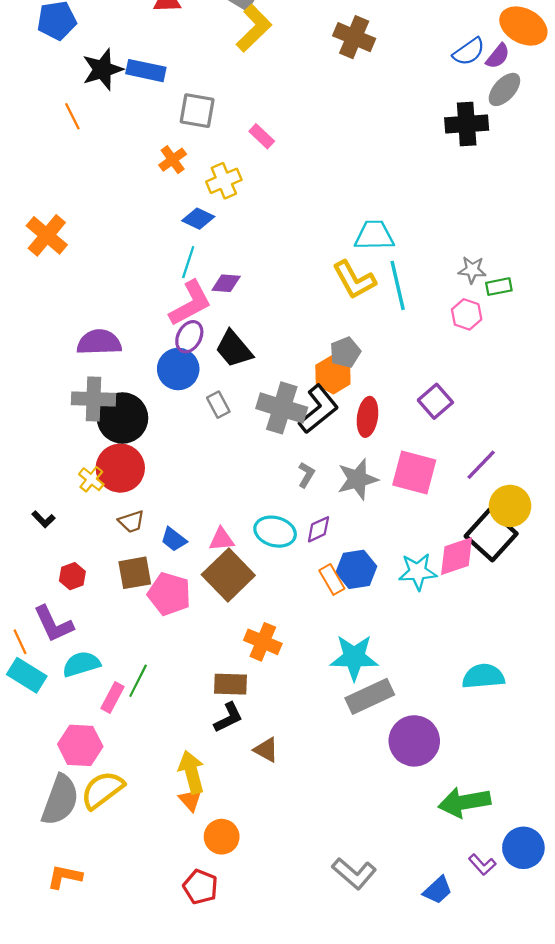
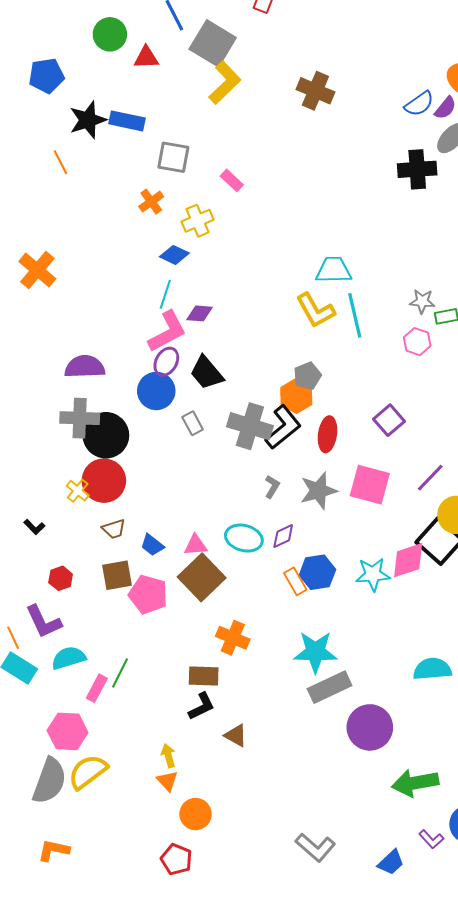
yellow arrow: (192, 772) -> (168, 756), size x0.6

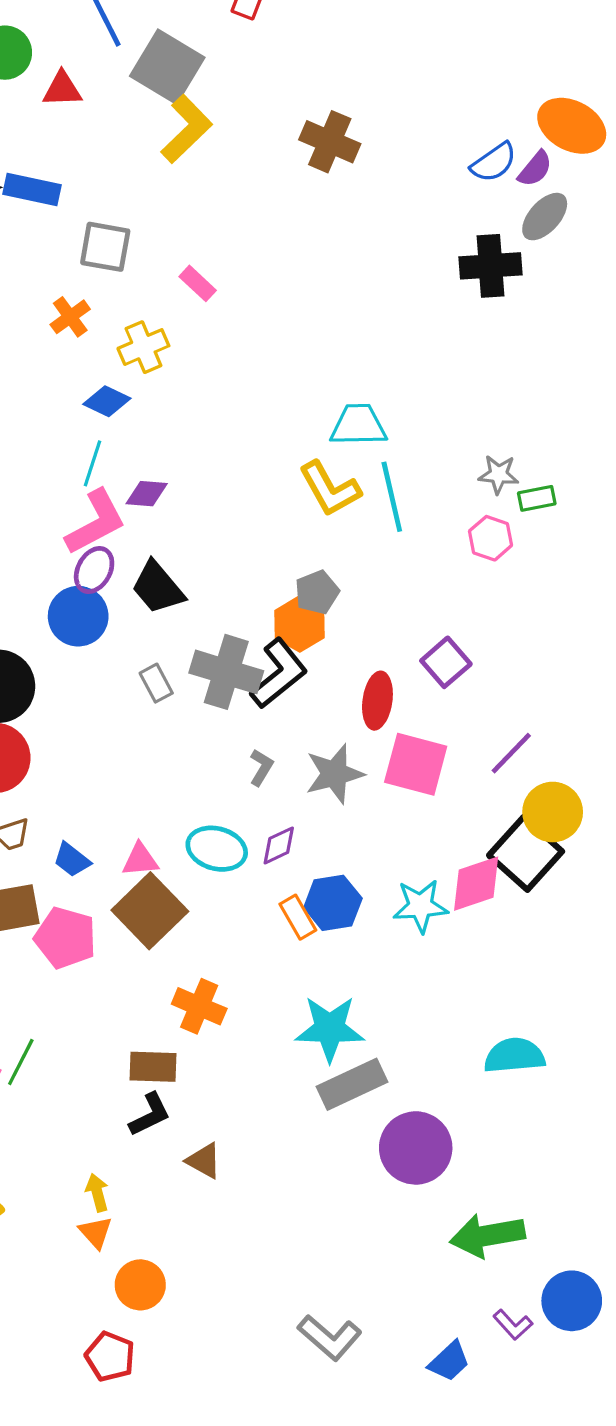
gray rectangle: (193, 423) -> (156, 683), moved
red ellipse: (328, 434) -> (377, 701), moved

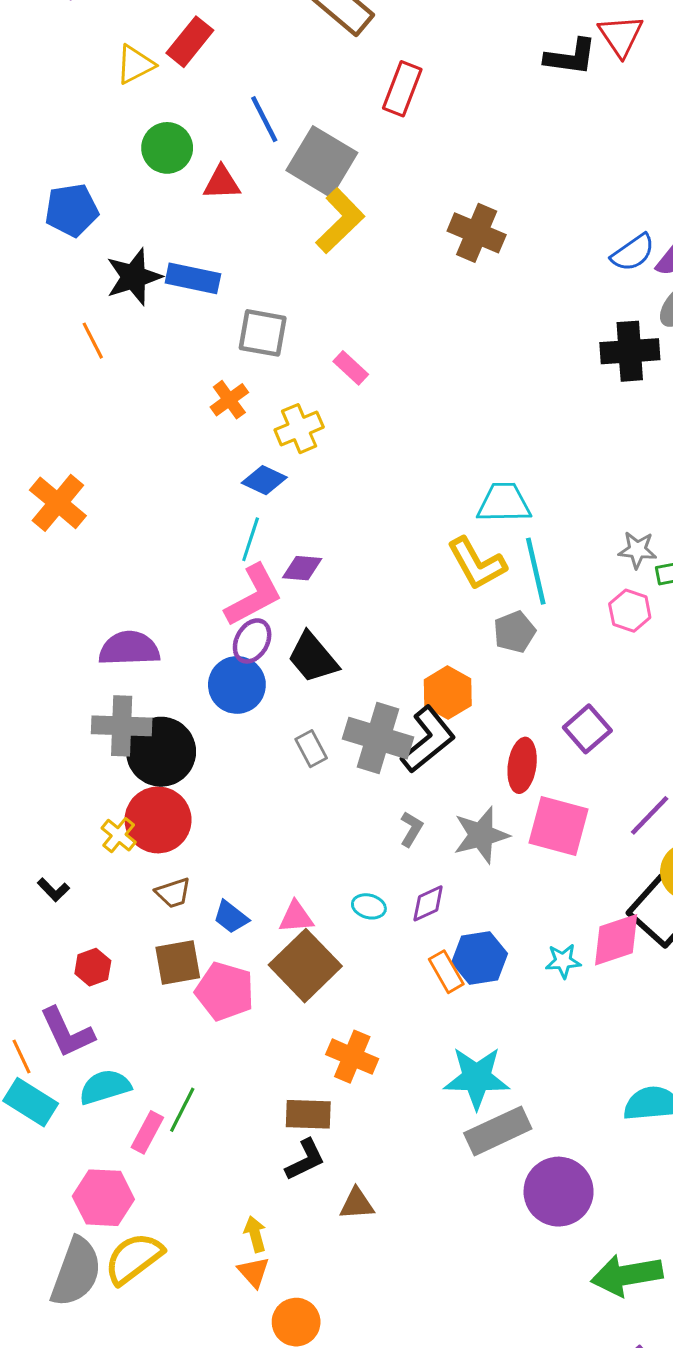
gray pentagon: (317, 592) -> (515, 632), moved
cyan ellipse: (217, 849) -> (369, 906), size x0.6
cyan star: (420, 906) -> (563, 961), size x0.7
brown triangle: (204, 1161) -> (357, 1204), turned -33

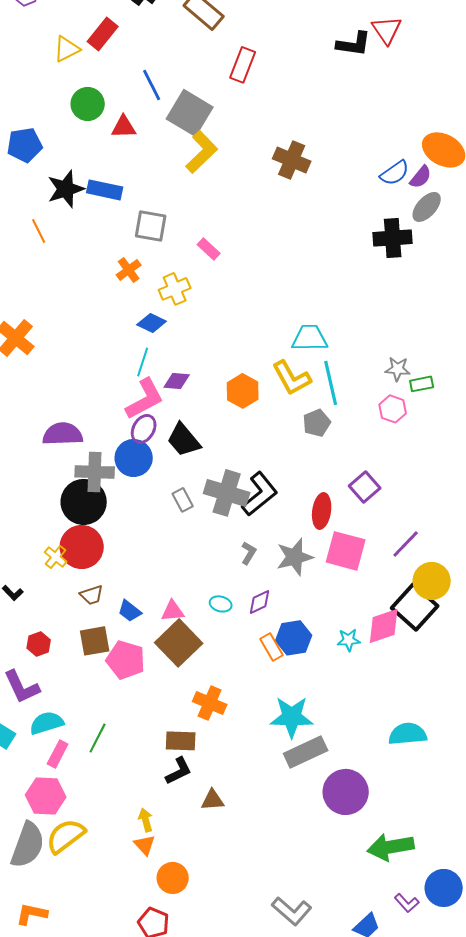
orange hexagon: (448, 693) -> (243, 391), moved
gray cross: (122, 726) -> (95, 472), moved
pink rectangle: (147, 1132) -> (58, 754), moved

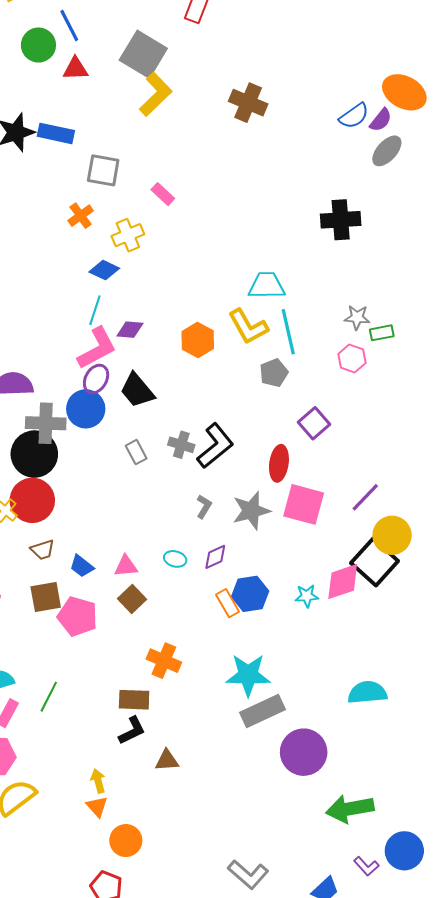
blue line: (152, 85) -> (69, 25), moved
black cross: (393, 238) -> (341, 220), moved
purple square: (365, 487) -> (314, 423), moved
gray cross: (227, 493) -> (181, 445), size x0.6
brown square: (179, 643) -> (132, 599), size x0.6

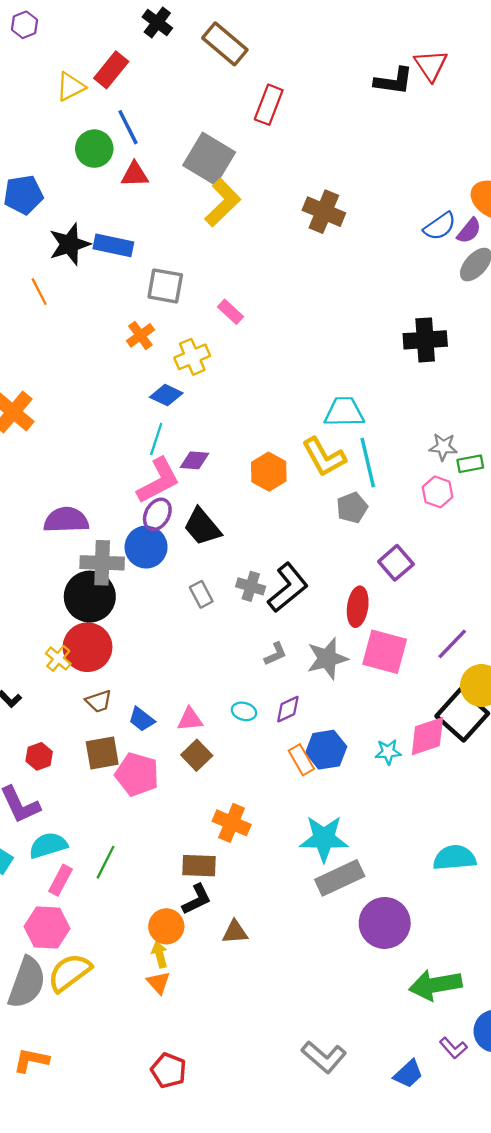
gray L-shape: (204, 507) -> (275, 654), turned 35
orange circle: (126, 841) -> (166, 926), moved

